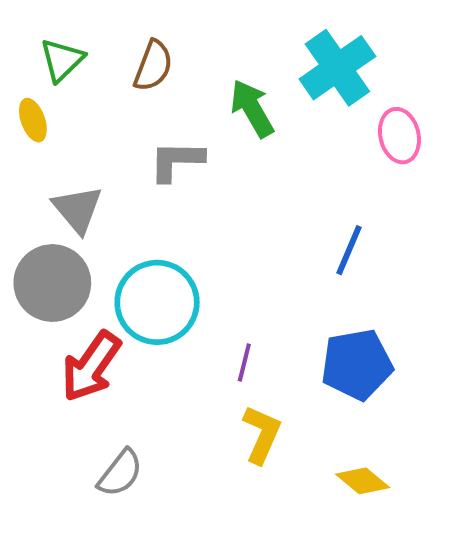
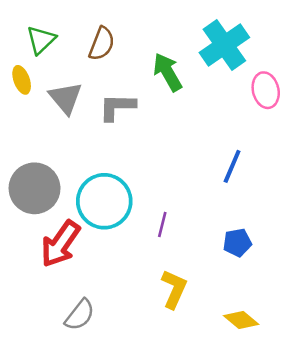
gray triangle: (78, 209) -> (66, 98), moved
purple line: (244, 363) -> (162, 224), moved
blue pentagon: (357, 364) -> (237, 243), size x0.6

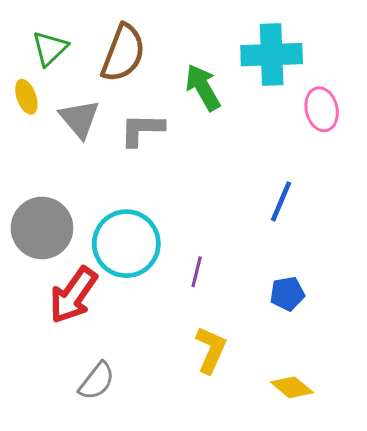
brown semicircle: (102, 44) -> (123, 53), size x1.4
cyan cross: (224, 45) -> (272, 55), turned 33

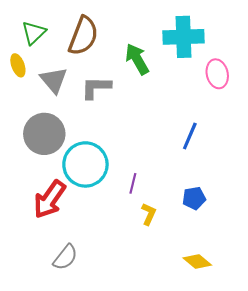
gray circle: (42, 228) -> (44, 134), moved
yellow L-shape: (211, 350) -> (149, 214), moved, size x0.7

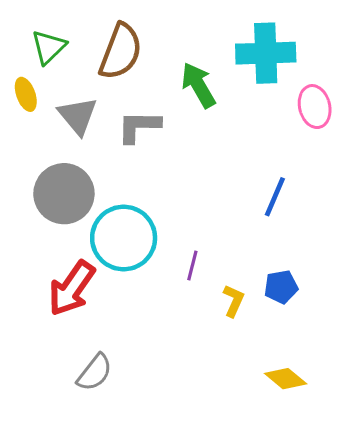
yellow L-shape: (149, 214) -> (234, 301), moved

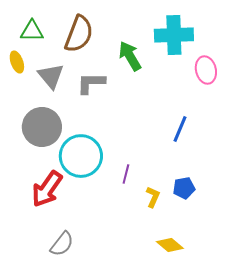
green triangle: (49, 47) -> (32, 31), turned 45
yellow diamond: (286, 379) -> (170, 245), moved

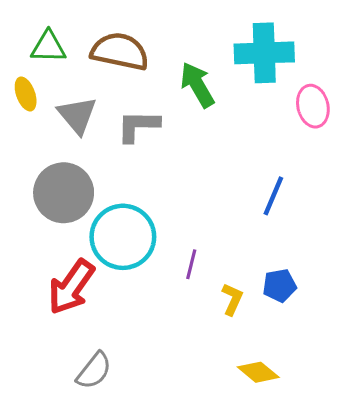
brown semicircle: (79, 34) -> (120, 51), turned -99

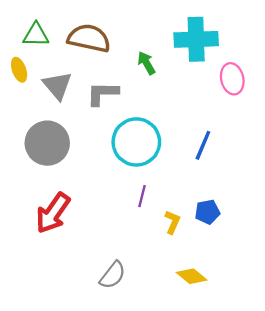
green arrow: (197, 85) -> (146, 63), size x0.7
cyan circle: (123, 237) -> (136, 142), moved
gray semicircle: (94, 371) -> (113, 275), moved

